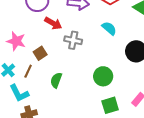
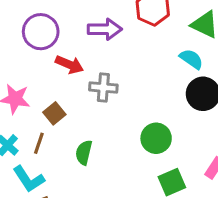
cyan semicircle: (109, 28) -> (191, 59), moved

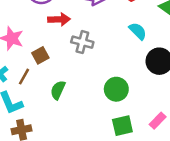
cyan semicircle: (191, 59) -> (138, 31), moved
red arrow: (69, 65) -> (59, 19), turned -35

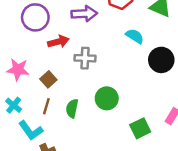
brown line: (24, 77) -> (46, 106), moved
green circle: (116, 89) -> (107, 98), moved

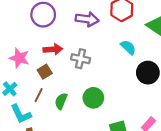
red arrow: (58, 42) -> (53, 49), moved

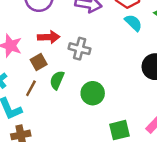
cyan semicircle: (128, 47) -> (133, 23), moved
green semicircle: (61, 101) -> (57, 80), moved

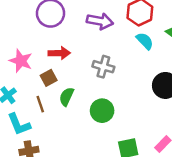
gray cross: (80, 49) -> (103, 67), moved
brown line: (31, 88) -> (40, 104), turned -49

